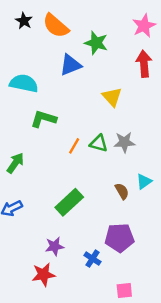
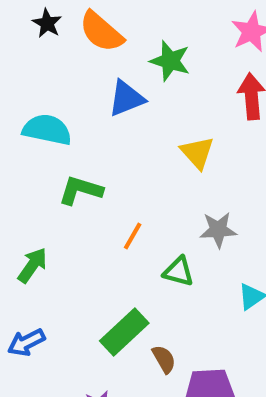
green triangle: (99, 143) -> (179, 271), moved
brown semicircle: (122, 191) -> (164, 359), moved

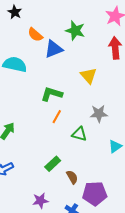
orange semicircle: (101, 32) -> (35, 35), moved, size x0.7
green L-shape: (80, 190) -> (52, 94), moved
green rectangle: (124, 332) -> (53, 164), size x0.7

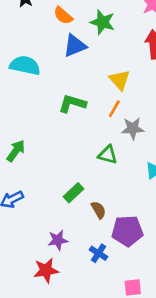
orange semicircle: (35, 35) -> (63, 16), moved
orange line: (57, 117) -> (114, 109), moved

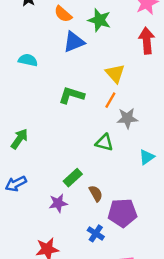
cyan semicircle: (25, 65) -> (28, 60), size x0.7
purple star: (58, 240) -> (58, 203), moved

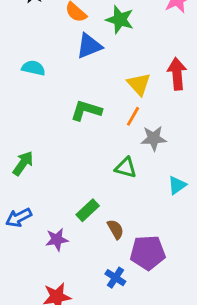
red arrow: (147, 41) -> (177, 74), moved
purple star: (58, 203) -> (57, 240), moved

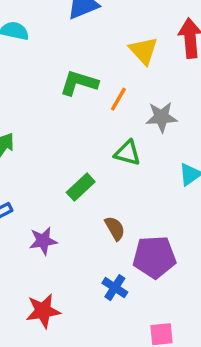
orange line: (133, 116) -> (118, 99), moved
green rectangle: (88, 210) -> (81, 187), moved

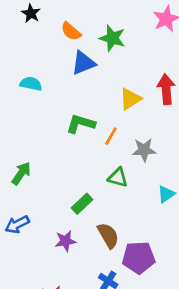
yellow triangle: (144, 51) -> (130, 99), turned 40
brown semicircle: (115, 228) -> (108, 235), size x1.4
purple star: (43, 241) -> (65, 241), moved

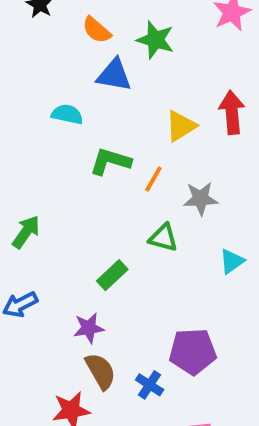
blue triangle: (83, 63) -> (114, 75), turned 32
cyan semicircle: (31, 84) -> (67, 114), moved
brown semicircle: (108, 235) -> (101, 371), moved

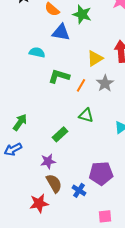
gray star: (200, 199) -> (105, 83), moved, turned -30
green arrow: (26, 232) -> (20, 122), moved

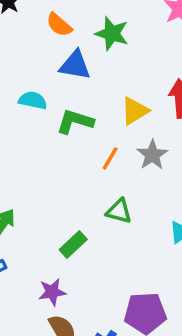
green L-shape: (59, 76) -> (75, 121), moved

